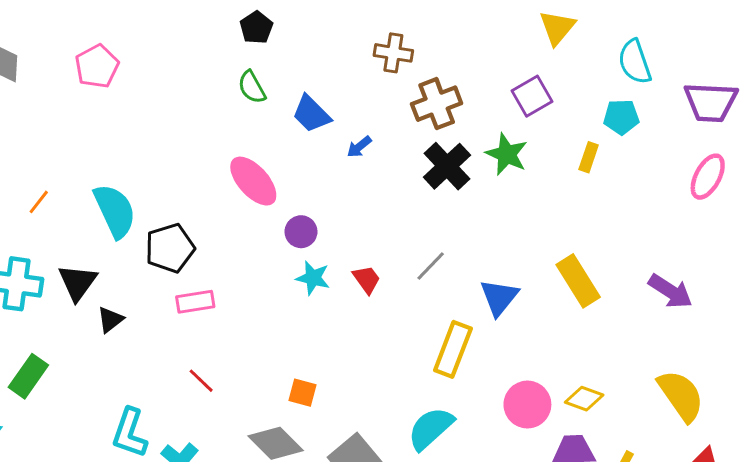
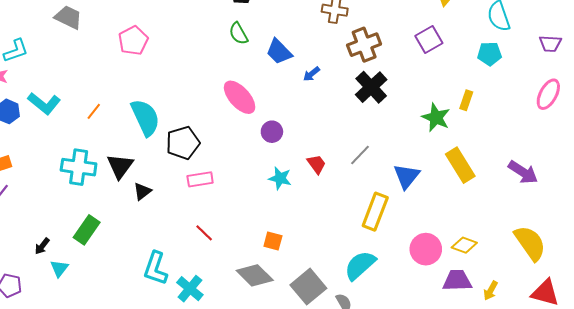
pink pentagon: (97, 66) -> (133, 41), moved
purple trapezoid: (711, 102) -> (550, 44), size x0.6
green star: (507, 154) -> (436, 118), moved
yellow rectangle: (589, 157) -> (466, 100), moved
cyan star: (313, 278) -> (280, 178), moved

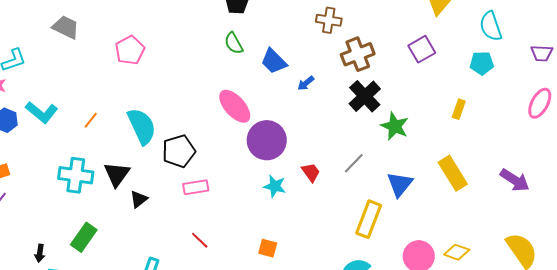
green star: (436, 118) -> (395, 126), moved
purple circle: (272, 132) -> (267, 140), size x1.8
black arrow: (42, 246) -> (40, 253), turned -30

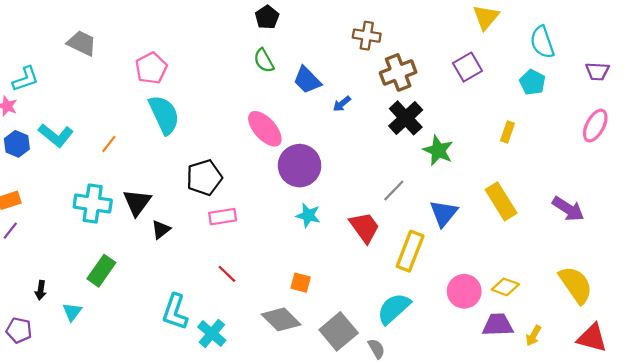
cyan pentagon: (482, 63) -> (532, 82), turned 30
cyan semicircle: (142, 126) -> (164, 115), moved
red trapezoid: (311, 172) -> (365, 227), moved, size x1.5
black arrow: (40, 253) -> (41, 290), moved

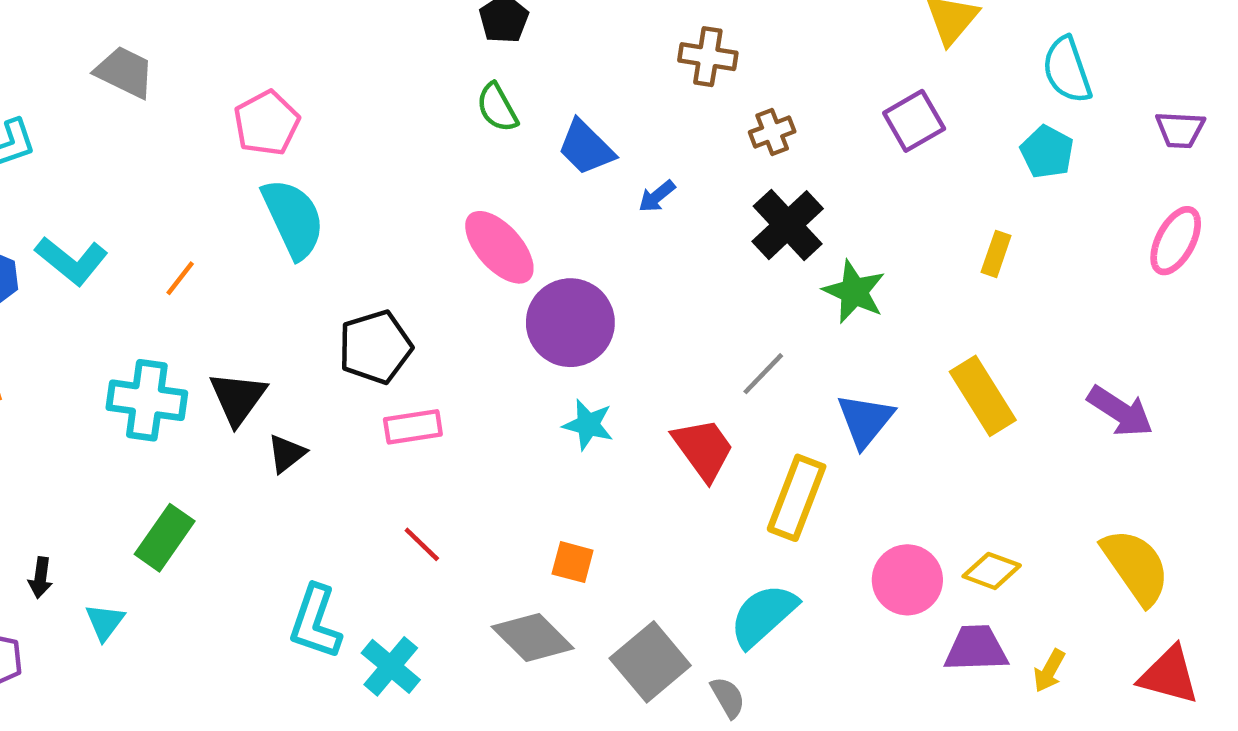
brown cross: (398, 72) -> (772, 132), size x0.6

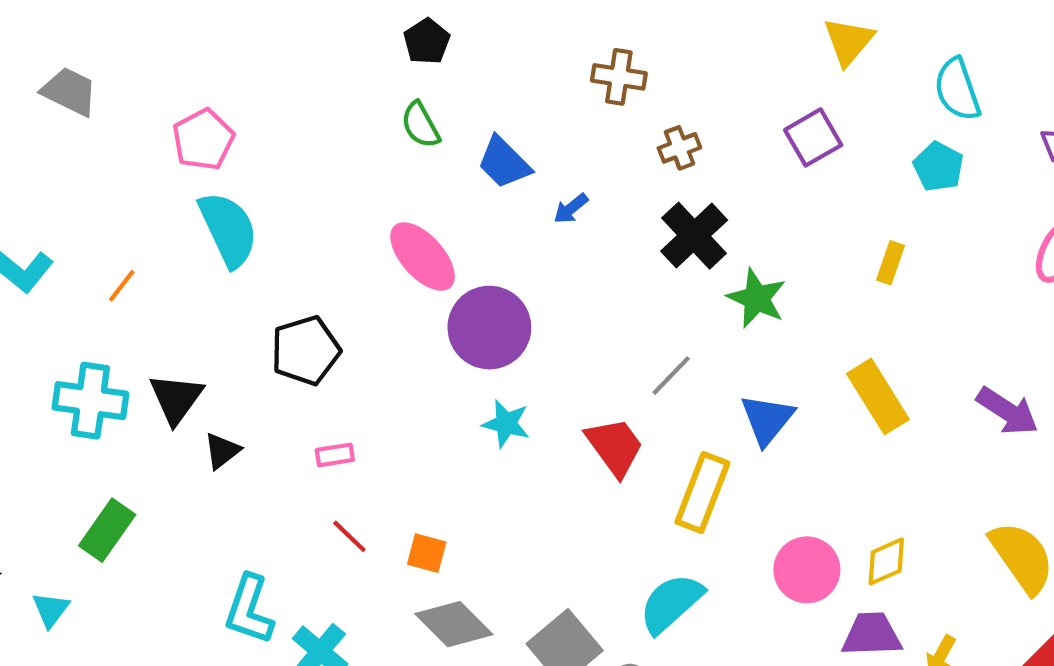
pink rectangle: (413, 427) -> (335, 455), moved, size x0.7
orange square: (573, 562) -> (427, 553), moved
yellow diamond: (992, 571) -> (886, 561), turned -44

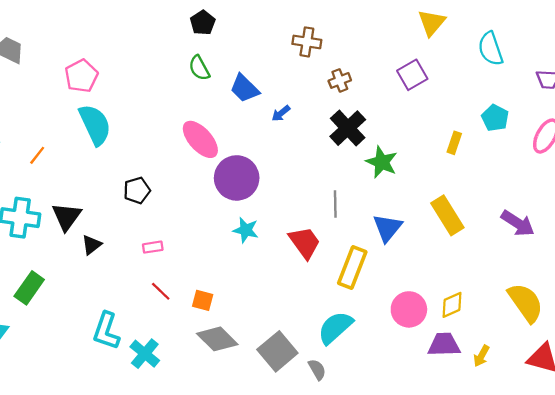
cyan pentagon: (938, 167) -> (495, 118), moved
black pentagon: (306, 351) -> (137, 190), size x0.7
gray line: (671, 376) -> (335, 204), turned -45

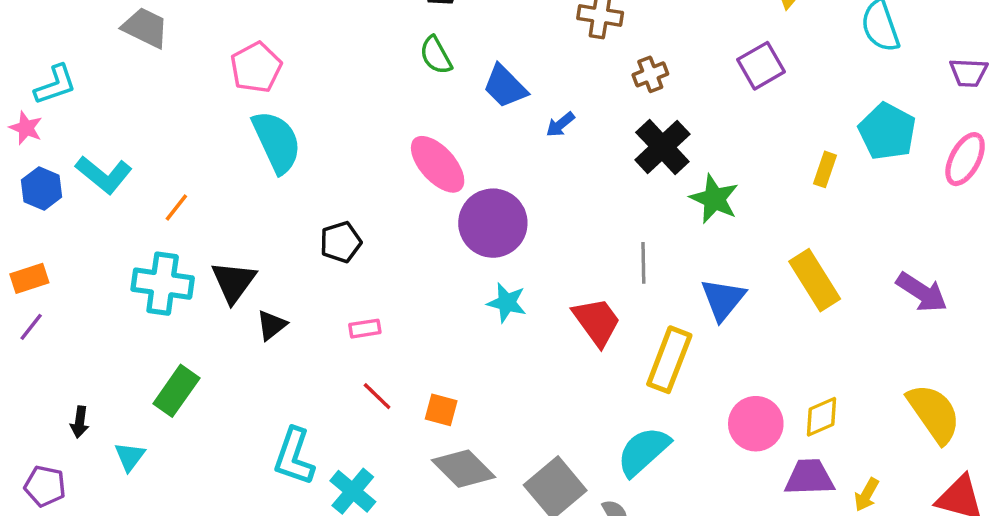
cyan pentagon: (495, 118) -> (887, 131), size x1.4
orange line: (37, 155) -> (176, 208), moved

